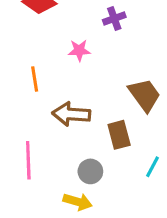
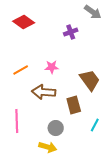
pink star: (79, 50) -> (52, 67), moved
orange line: (35, 79) -> (21, 70), turned 70

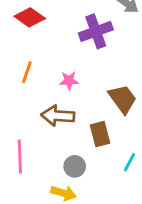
purple cross: (71, 32) -> (96, 31), size x1.6
orange line: (21, 70) -> (27, 72), moved, turned -42

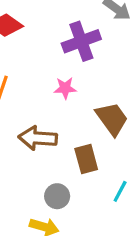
pink star: (69, 81) -> (65, 88), moved

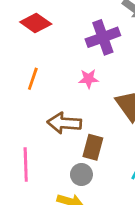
brown rectangle: (86, 159) -> (93, 147), moved, turned 30

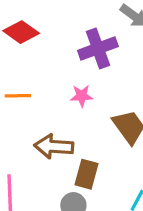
orange line: (33, 79) -> (18, 96), turned 70

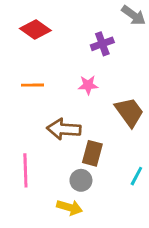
purple cross: (98, 48) -> (102, 44), size x0.7

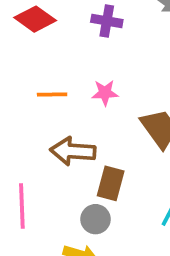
purple cross: (102, 44) -> (107, 21), moved, turned 30
orange line: (33, 85) -> (52, 95), moved

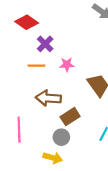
purple cross: (107, 21) -> (45, 44), moved, turned 35
brown rectangle: (111, 183) -> (70, 117), turned 42

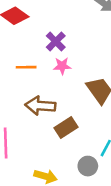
purple cross: (45, 44) -> (56, 41), moved
gray circle: (61, 137) -> (88, 166), moved

